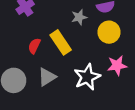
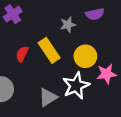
yellow circle: (109, 32) -> (85, 56), moved
gray triangle: (47, 77) -> (48, 97), moved

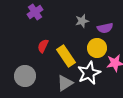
purple semicircle: (95, 14) -> (105, 28), moved
yellow rectangle: (49, 50) -> (66, 56), moved

